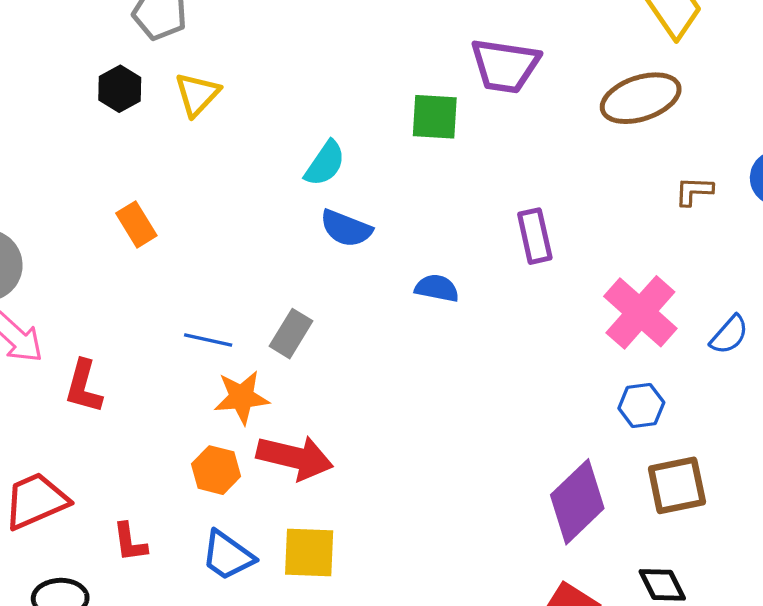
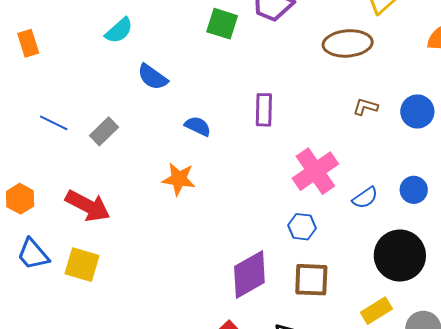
cyan semicircle: (325, 163) -> (119, 31), moved
orange star: (242, 397) -> (179, 179), moved
orange hexagon: (216, 470) -> (20, 199), moved

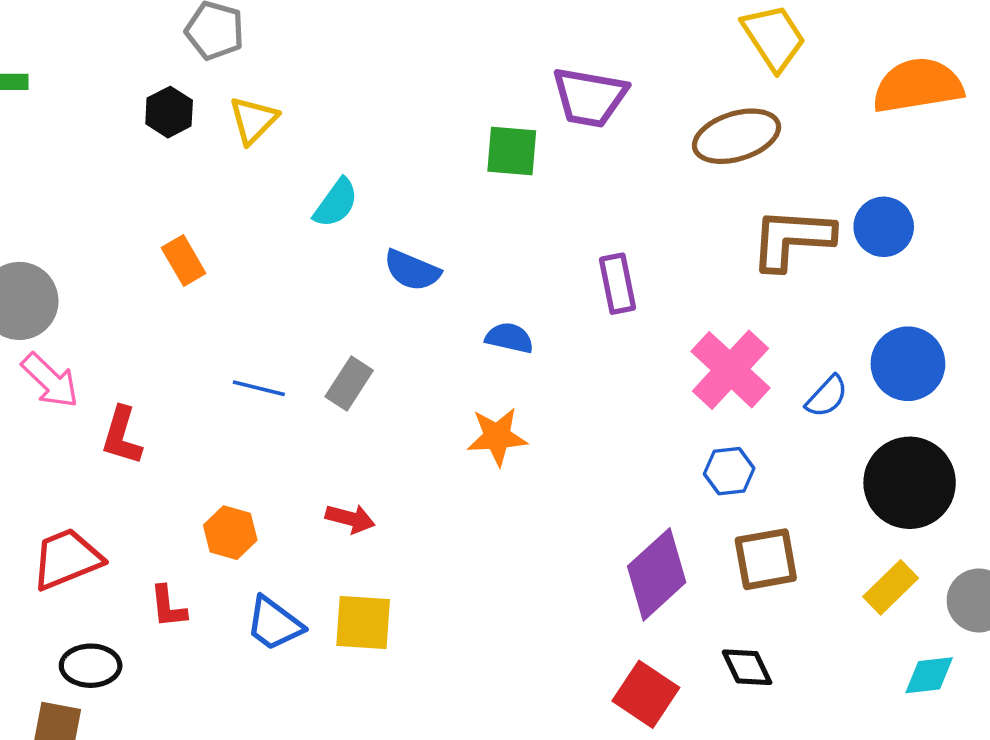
brown L-shape: (365, 107) -> (792, 239), size x2.0
blue circle: (414, 190) -> (908, 364), size x1.5
red arrow: (88, 206) -> (350, 519), size x0.6

